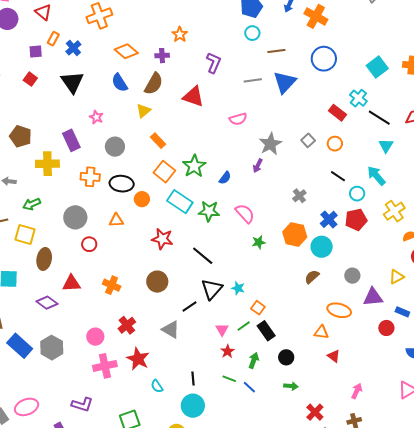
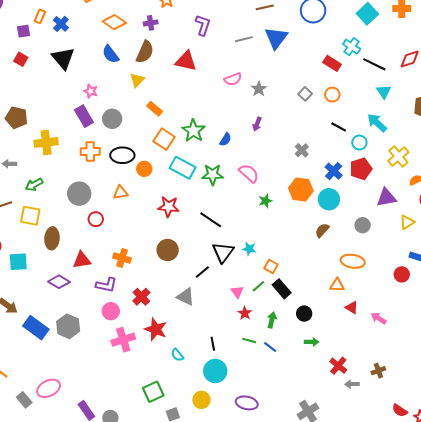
purple rectangle: (71, 140) -> (84, 116), moved
gray star: (270, 144) -> (259, 89), moved, size x0.7
purple triangle: (373, 297) -> (386, 198), moved
pink arrow: (357, 391) -> (379, 318), moved, turned -77
purple L-shape: (82, 405) -> (106, 285), moved

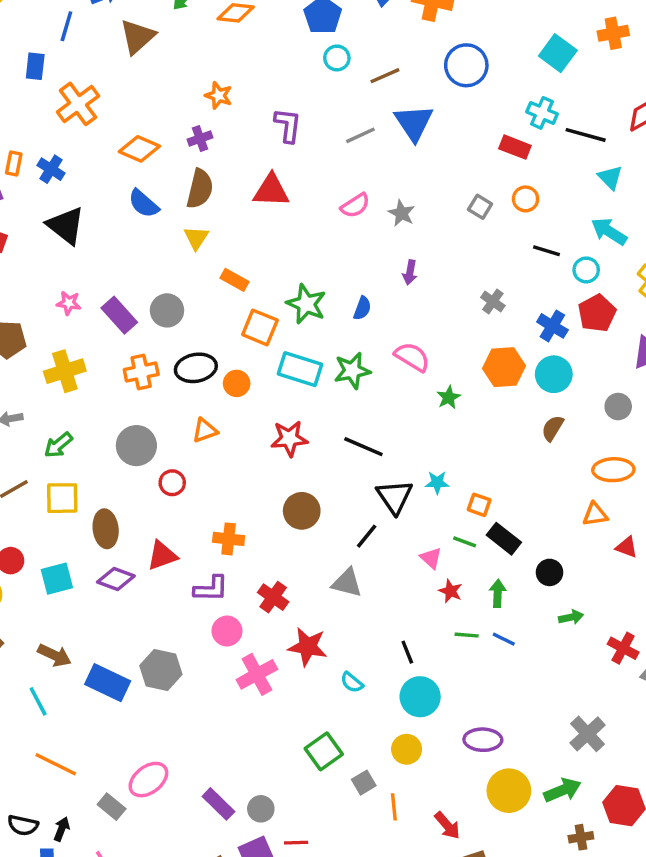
pink star: (91, 91) -> (69, 303), moved
purple diamond: (59, 282) -> (116, 579), moved
green line: (258, 286) -> (465, 542), turned 72

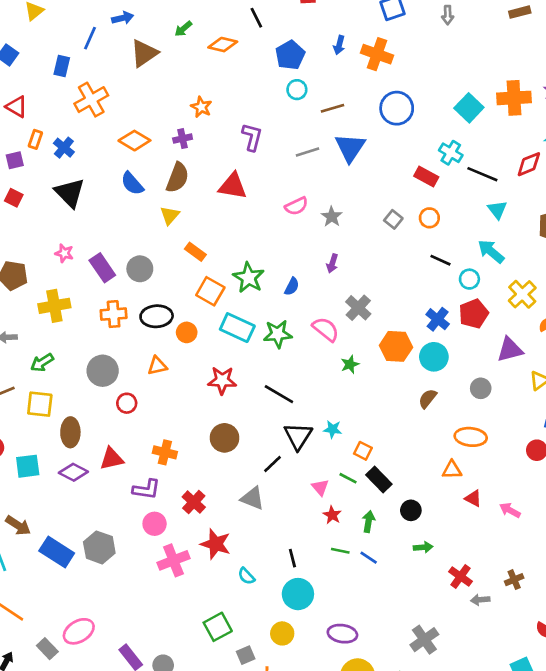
orange cross: (613, 33) -> (514, 98), size x1.4
gray cross: (493, 302) -> (358, 308), moved, size x1.4

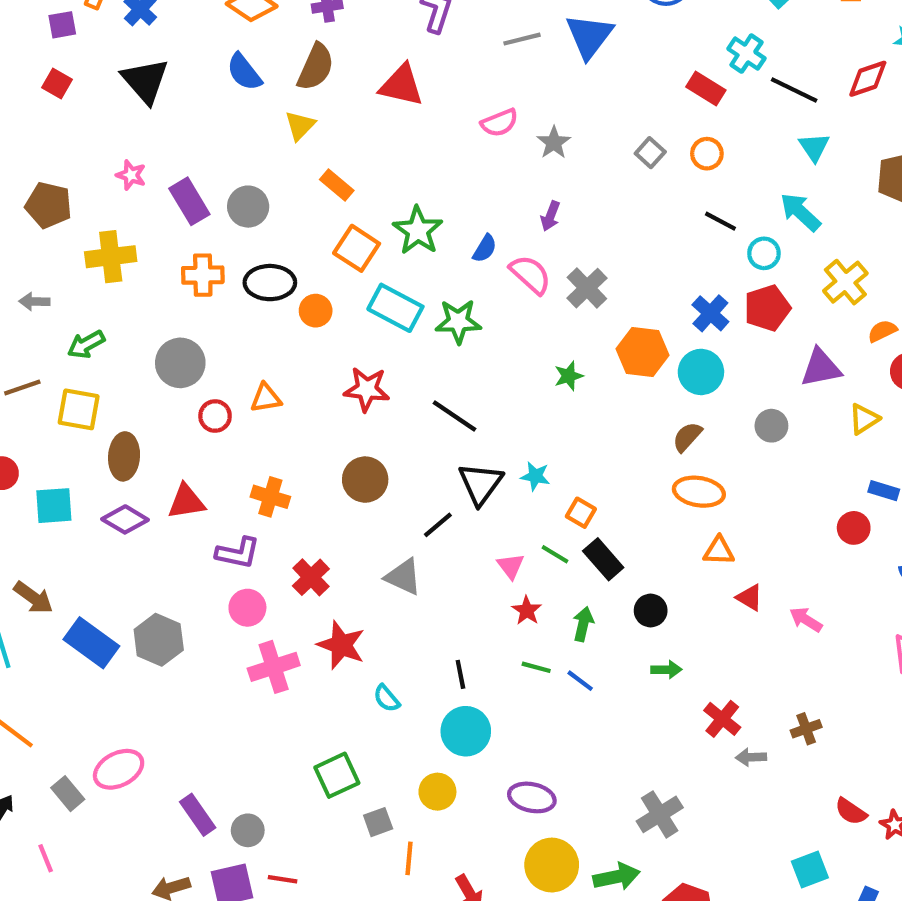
pink semicircle: (326, 329) -> (530, 274), moved
orange triangle: (157, 366) -> (266, 398), moved
orange ellipse: (471, 437) -> (699, 492), moved

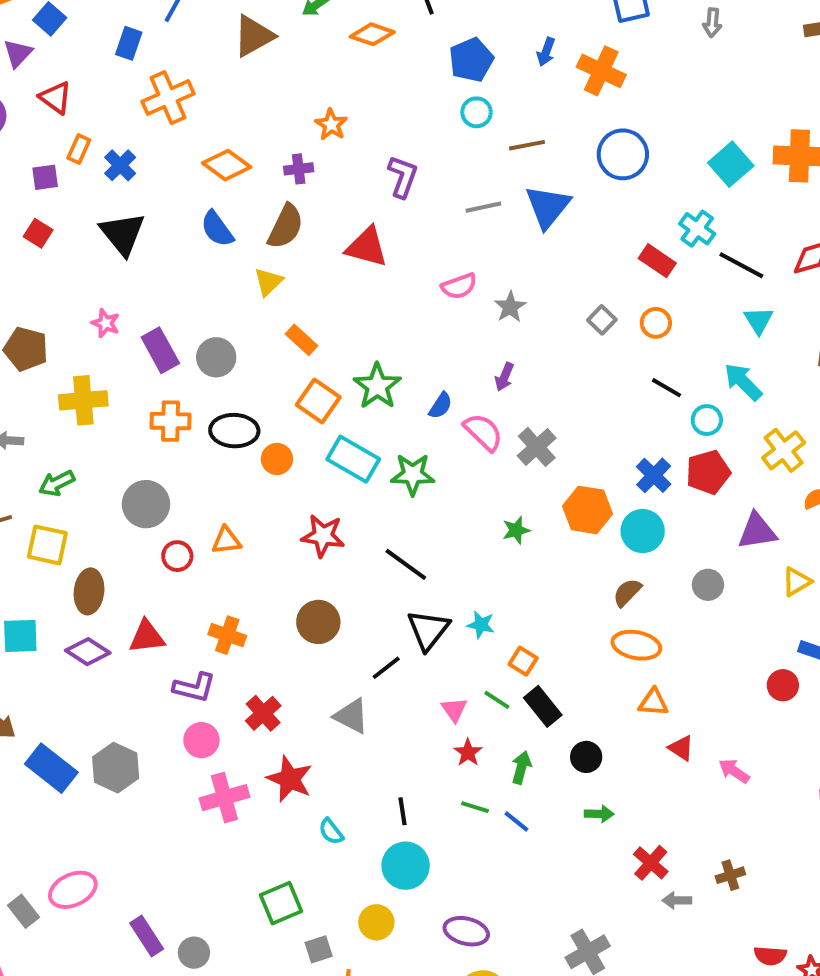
red semicircle: (851, 811) -> (770, 956), turned -32

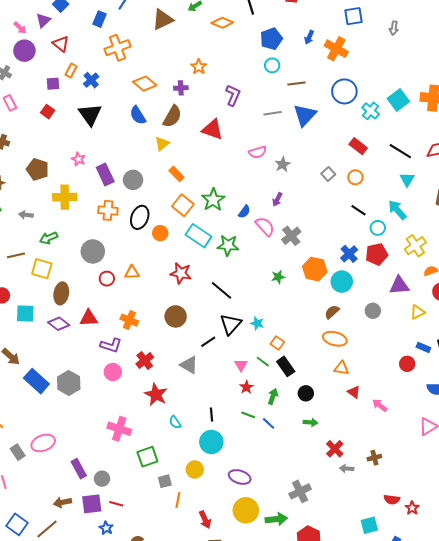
cyan cross: (697, 229) -> (371, 111), moved
black ellipse: (234, 431) -> (140, 217), turned -75
pink cross: (224, 798) -> (119, 429), moved, turned 30

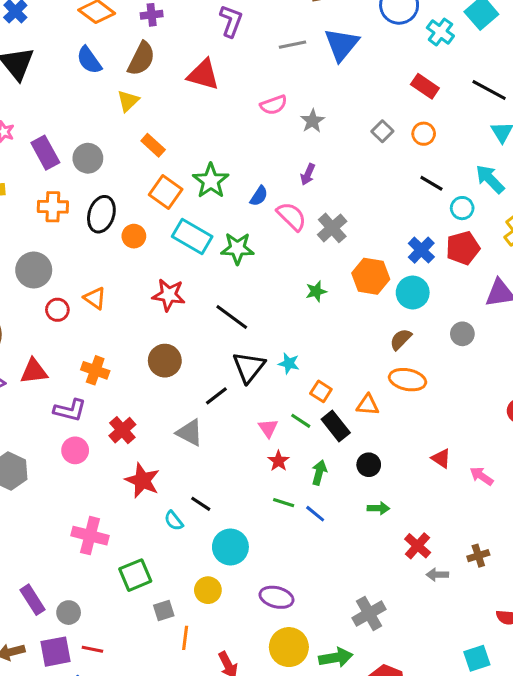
orange triangle: (132, 272) -> (95, 298), turned 42
orange triangle: (341, 368) -> (368, 405), moved
black line: (212, 415) -> (201, 504), moved, turned -48

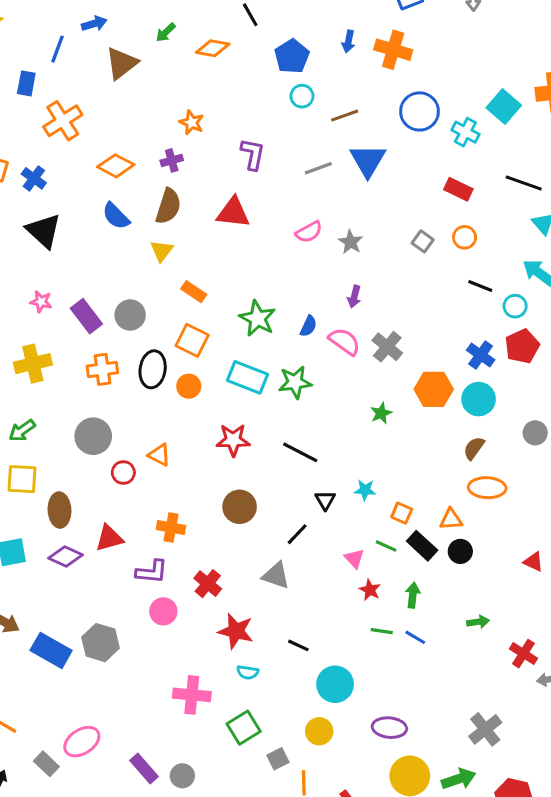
orange square: (166, 192) -> (192, 340), moved
black triangle: (249, 367) -> (325, 500), size x0.6
black circle: (369, 465) -> (460, 551), moved
cyan semicircle: (174, 521) -> (248, 672), moved, turned -35

